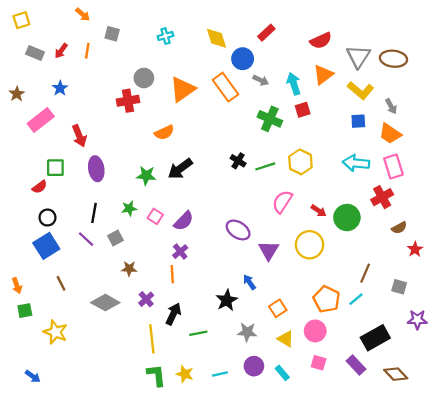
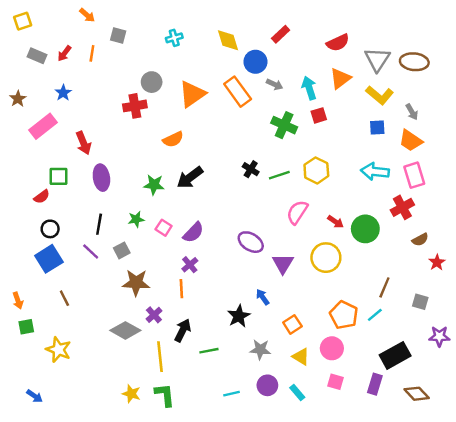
brown star: (129, 269) -> (136, 283), size x1.6
gray diamond: (105, 303) -> (125, 330), moved
purple rectangle: (356, 365) -> (375, 384), turned 60
yellow star: (185, 374) -> (131, 394), moved

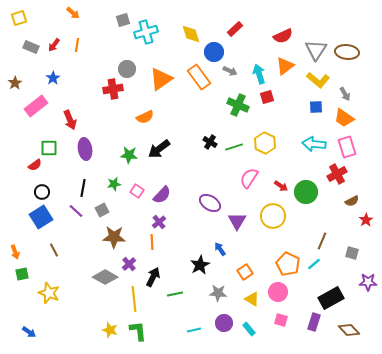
gray square: (118, 35) -> (123, 20), moved, turned -32
cyan cross: (174, 38) -> (146, 32), size x1.6

